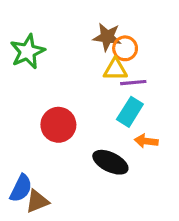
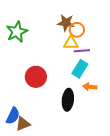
black ellipse: (110, 162) -> (68, 100), turned 70

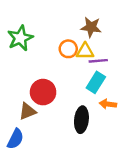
brown star: (66, 23) -> (91, 27), moved
orange circle: (77, 30) -> (68, 49), moved
brown triangle: (23, 124) -> (27, 111), moved

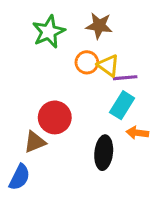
brown star: (91, 27) -> (99, 26), moved
green star: (20, 38) -> (49, 32), moved
yellow triangle: (85, 51) -> (108, 65), turned 36

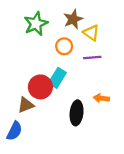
brown star: (99, 26) -> (73, 19), turned -30
yellow triangle: (108, 65) -> (91, 33), moved
cyan rectangle: (122, 105) -> (57, 78), moved

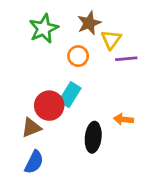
yellow triangle: (91, 33) -> (111, 40), turned 30
purple line: (92, 58) -> (126, 59), moved
blue semicircle: (14, 131) -> (34, 162), moved

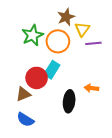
green star: (44, 29) -> (33, 35), moved
orange circle: (78, 56) -> (58, 41), size x1.5
blue semicircle: (34, 162) -> (25, 120), turned 96

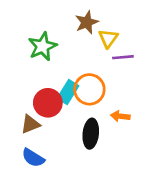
orange circle: (58, 41) -> (89, 89), moved

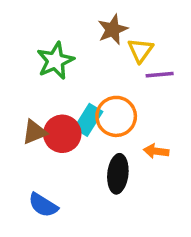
brown triangle: (30, 124) -> (34, 132), moved

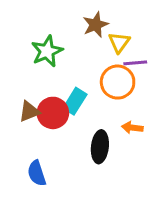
orange circle: (116, 116) -> (118, 82), moved
blue semicircle: (43, 205) -> (37, 173), turned 40

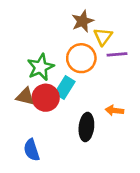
green star: (47, 51) -> (41, 67), moved
orange circle: (118, 82) -> (81, 58), moved
brown triangle: (29, 111) -> (25, 96), turned 36

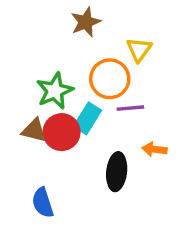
brown star: (83, 21) -> (86, 22), moved
purple line: (117, 54) -> (130, 108), moved

